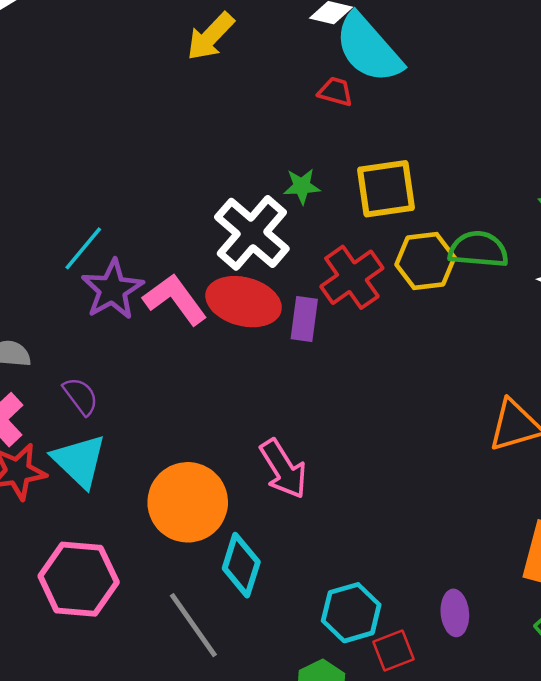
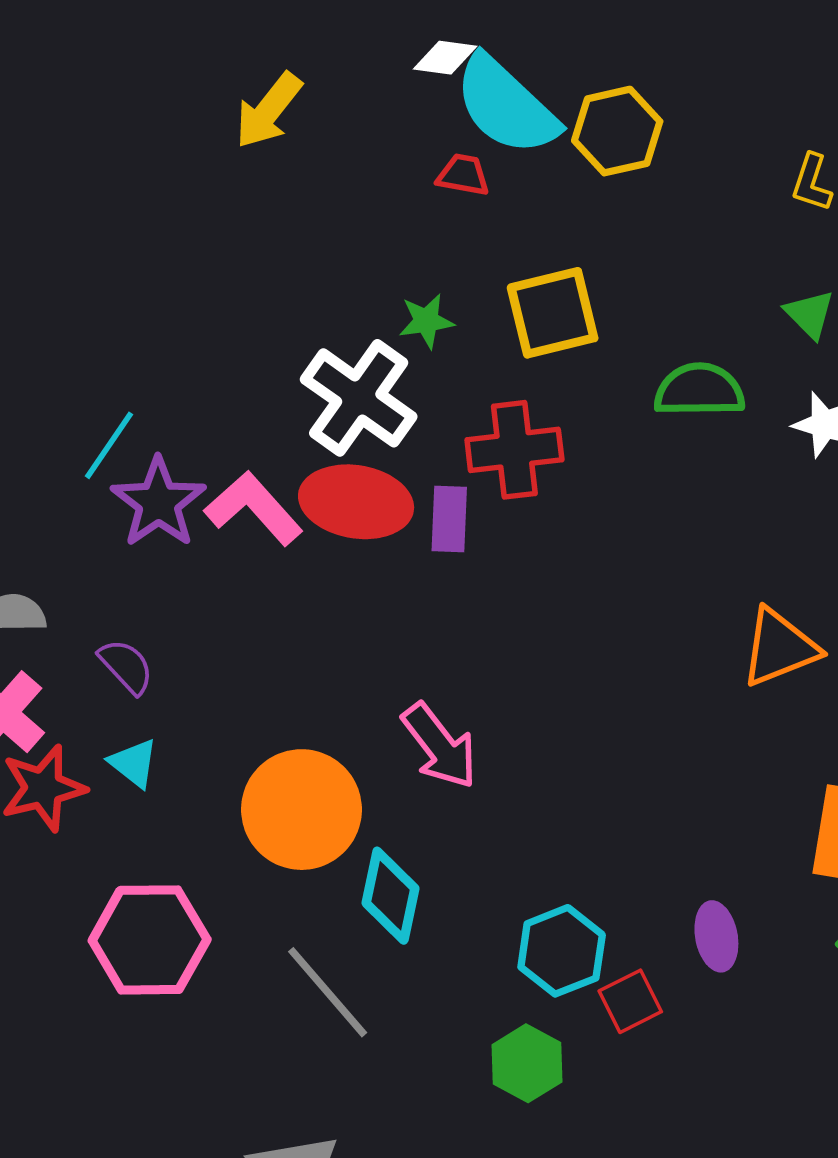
yellow hexagon: (425, 261) -> (617, 131), moved
red cross: (352, 277) -> (514, 450), turned 34
cyan triangle: (79, 461) -> (134, 763), size x0.6

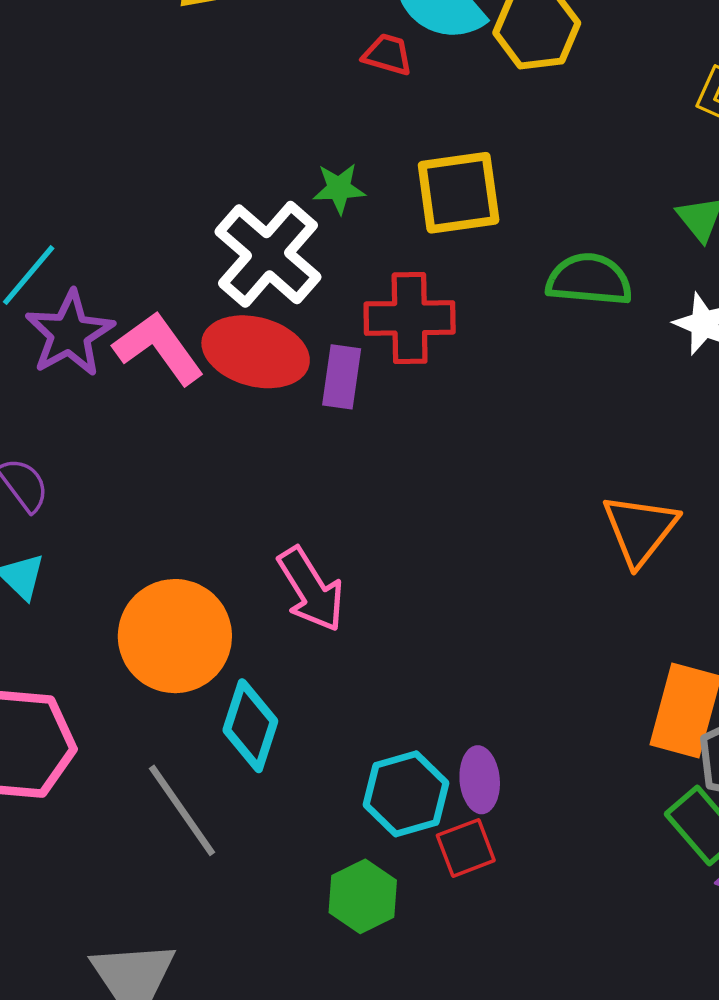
orange triangle: (779, 648) -> (640, 529), turned -36
purple ellipse: (716, 936) -> (480, 780), moved

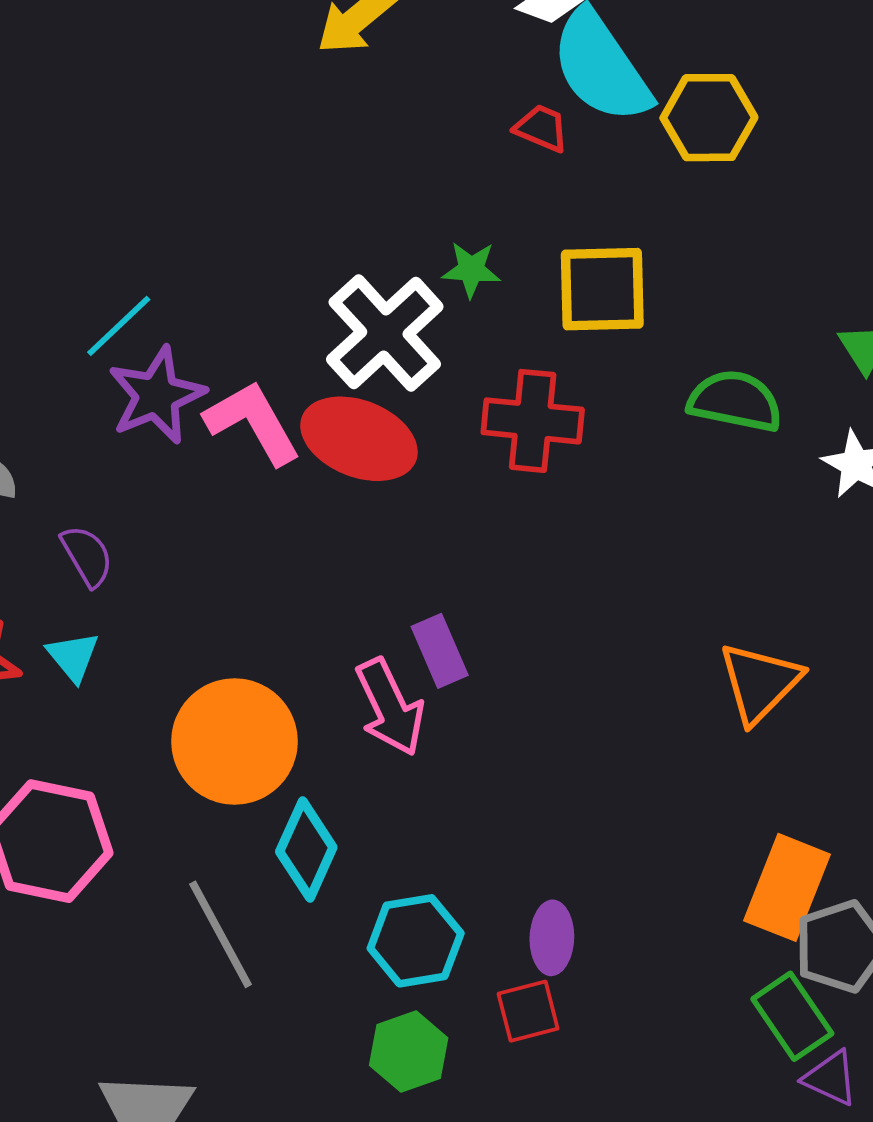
purple rectangle: (342, 377) -> (440, 651), moved, turned -38
cyan hexagon: (406, 794) -> (416, 941), moved

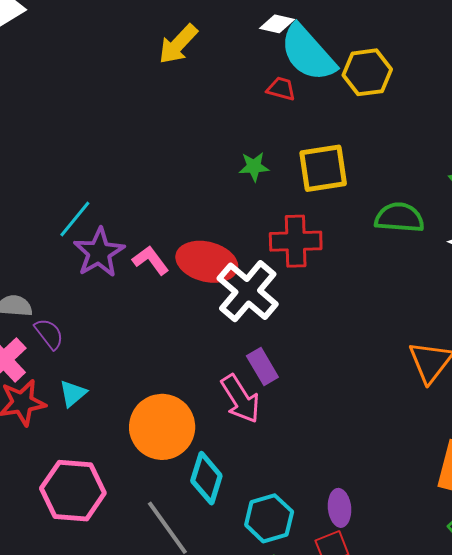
white cross: (385, 333) -> (248, 291), moved
pink L-shape: (253, 422) -> (151, 260), size x0.7
purple semicircle: (87, 556) -> (49, 334), moved
cyan triangle: (73, 657) -> (73, 393), turned 36

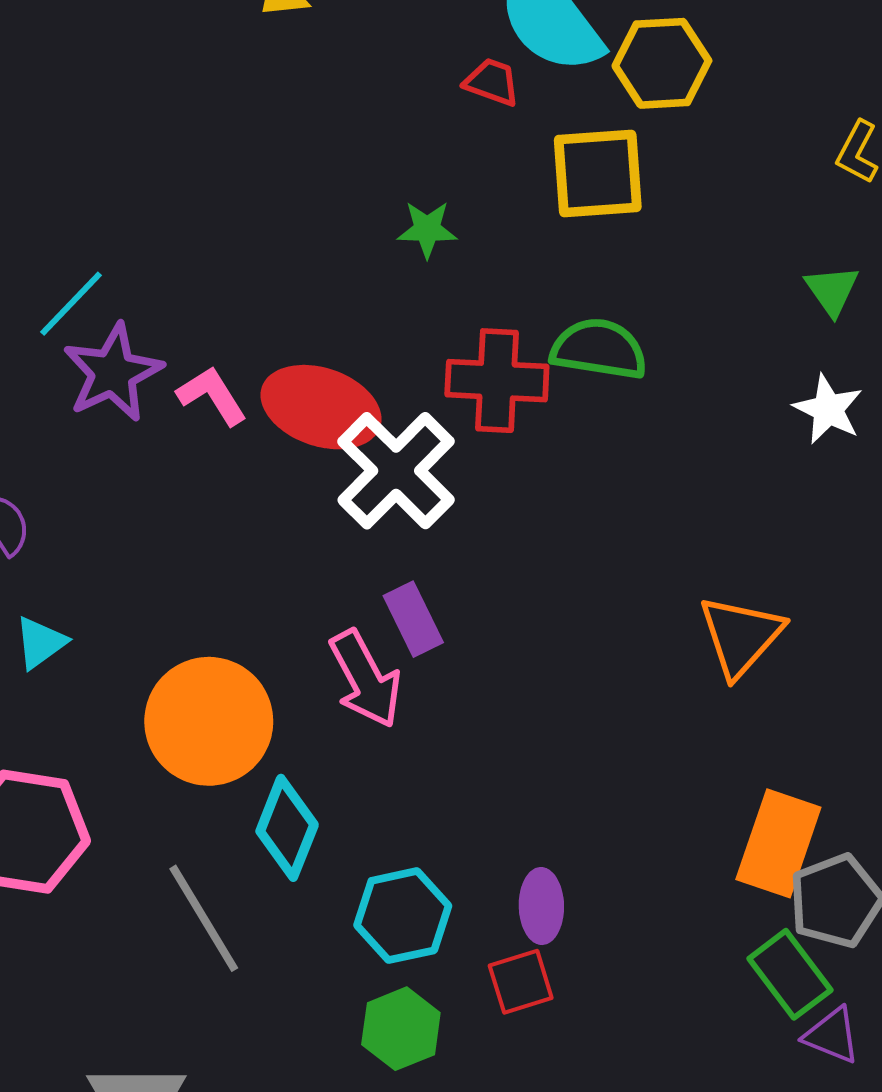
yellow square: (323, 168) -> (598, 173), moved
green semicircle: (399, 218) -> (599, 349), moved

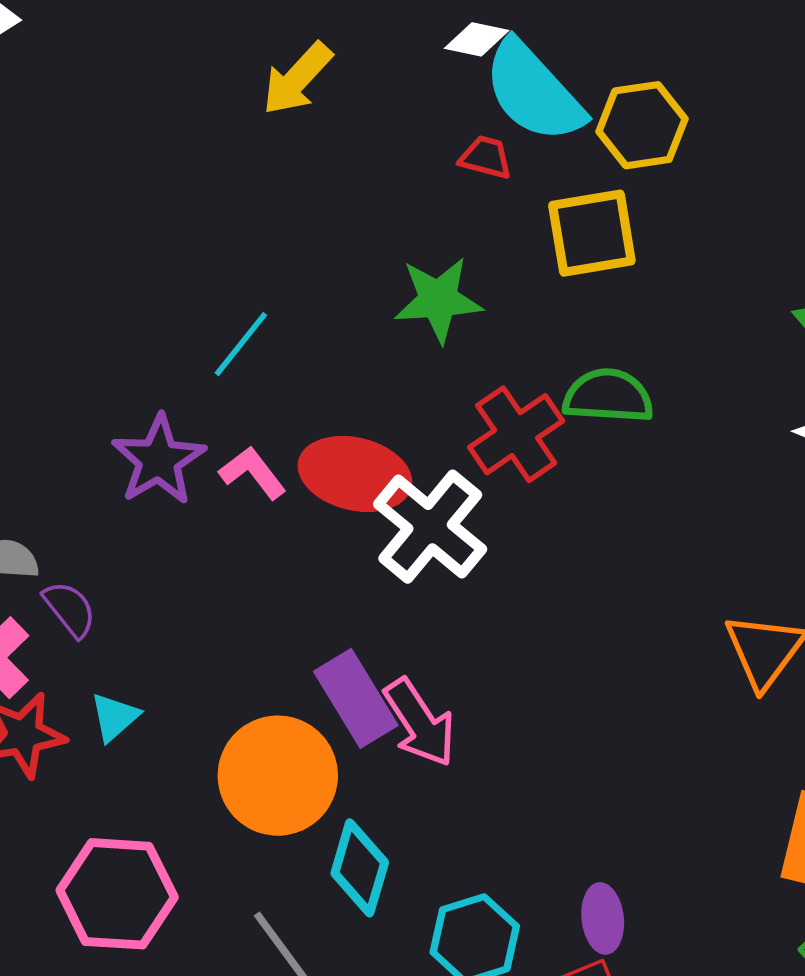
green star: (427, 229) -> (438, 300), size x1.6
cyan line: (71, 304) -> (241, 344), moved
red cross: (497, 381) -> (516, 434), turned -32
purple rectangle: (413, 619) -> (356, 698), moved, size x1.4

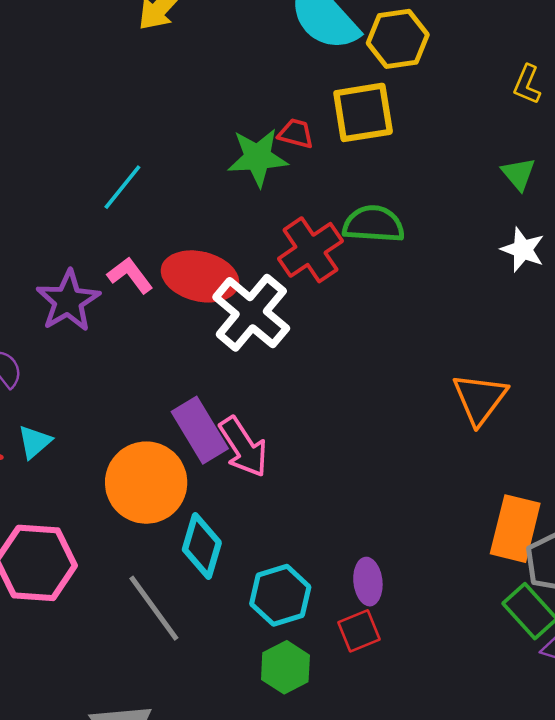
red trapezoid: (486, 157) -> (296, 134), moved
purple star: (159, 460) -> (68, 301), moved

